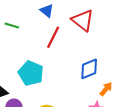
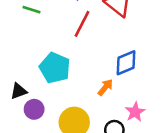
orange arrow: (106, 89) -> (105, 87), moved

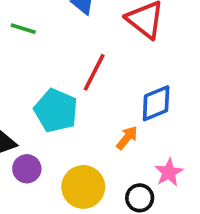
red line: (82, 24) -> (94, 72), moved

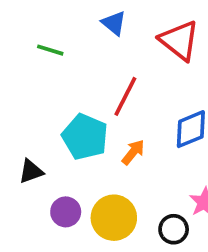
orange arrow: (127, 138) -> (133, 152), moved
purple circle: (27, 169) -> (66, 212), moved

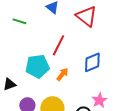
cyan pentagon: (85, 137) -> (37, 66), turned -30

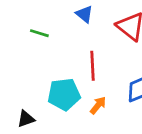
red line: (58, 45) -> (93, 66), turned -30

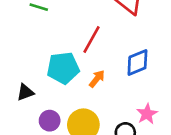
red line: (93, 66) -> (92, 40), turned 32

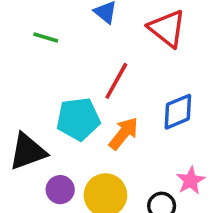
orange arrow: (97, 79) -> (124, 133), size x1.4
black triangle: (25, 92) -> (28, 152), size x1.6

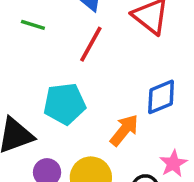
red line: (116, 81) -> (91, 44), moved
orange arrow: (124, 133) -> (124, 130), moved

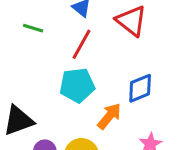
cyan pentagon: (65, 104) -> (77, 85), moved

